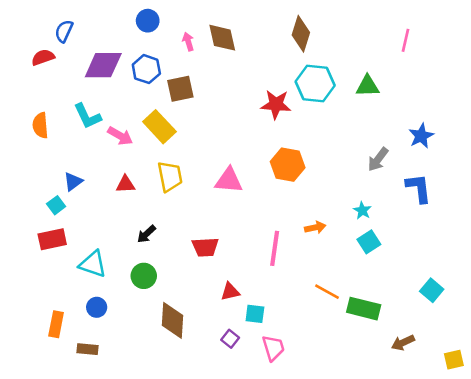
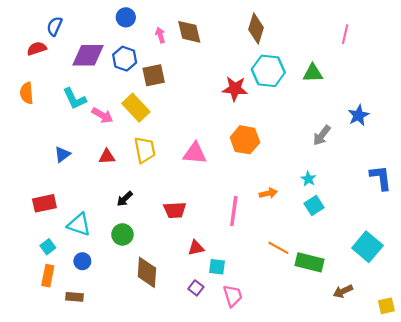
orange semicircle: (40, 125) -> (27, 93), moved
blue L-shape: (419, 188) -> (381, 178), moved
cyan square: (56, 205) -> (48, 247), moved
cyan square: (432, 290) -> (367, 247), size x1.5

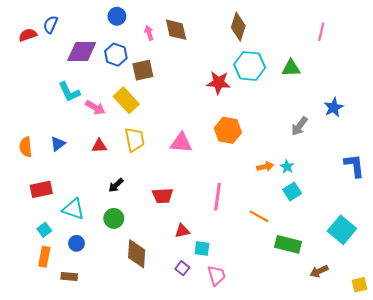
red semicircle: (37, 49) -> (28, 35), moved
orange semicircle: (27, 93) -> (26, 147), moved
orange arrow: (268, 193) -> (265, 167), moved
orange line: (278, 248) -> (259, 216), moved

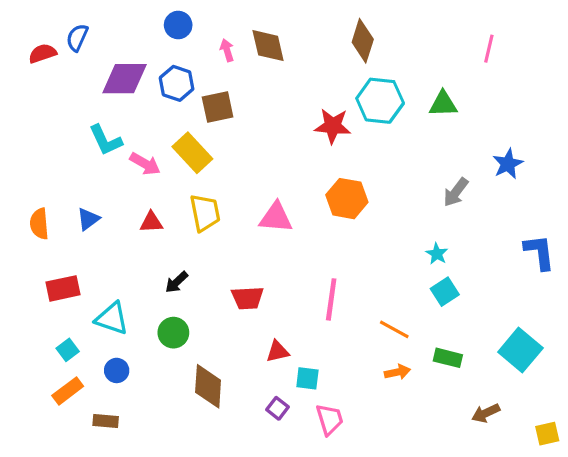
orange arrow: (265, 167) -> (397, 372), moved
green rectangle: (288, 244) -> (448, 358), moved, size x0.7
orange rectangle: (44, 257) -> (68, 391), turned 42

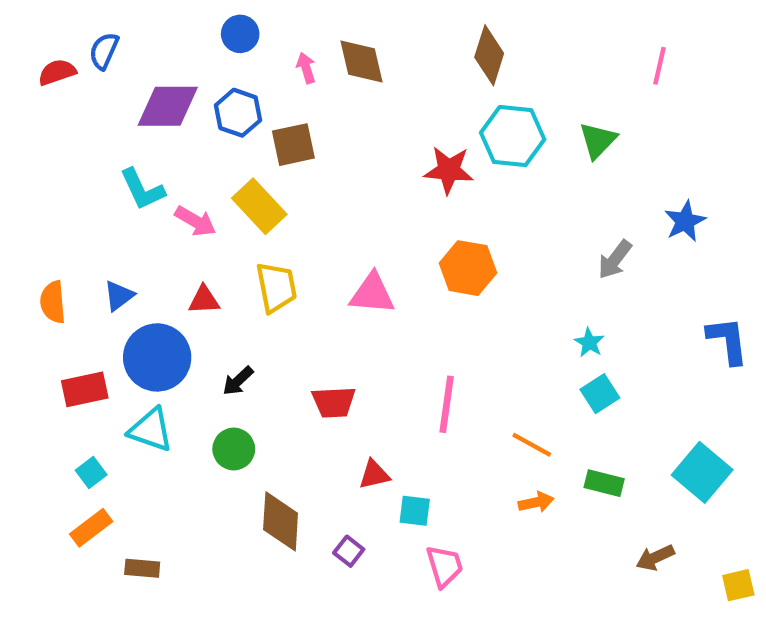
green triangle: (443, 104) -> (598, 140), turned -44
blue circle: (117, 370) -> (157, 357), moved, size x2.0
purple square: (278, 408) -> (349, 551), moved

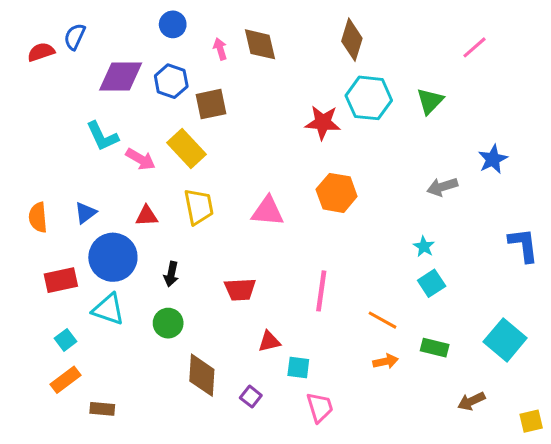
pink line: (660, 66) -> (474, 47), turned 36
gray arrow: (615, 260) -> (442, 187), turned 36
black arrow: (238, 381) -> (171, 274), turned -35

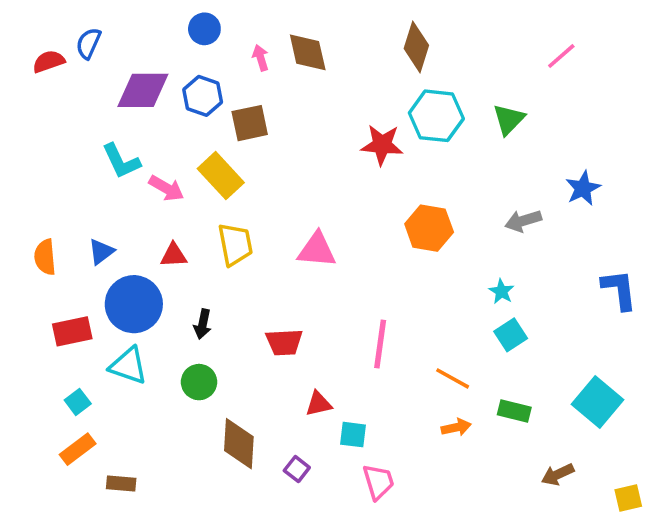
orange hexagon: (337, 193) -> (429, 228), moved

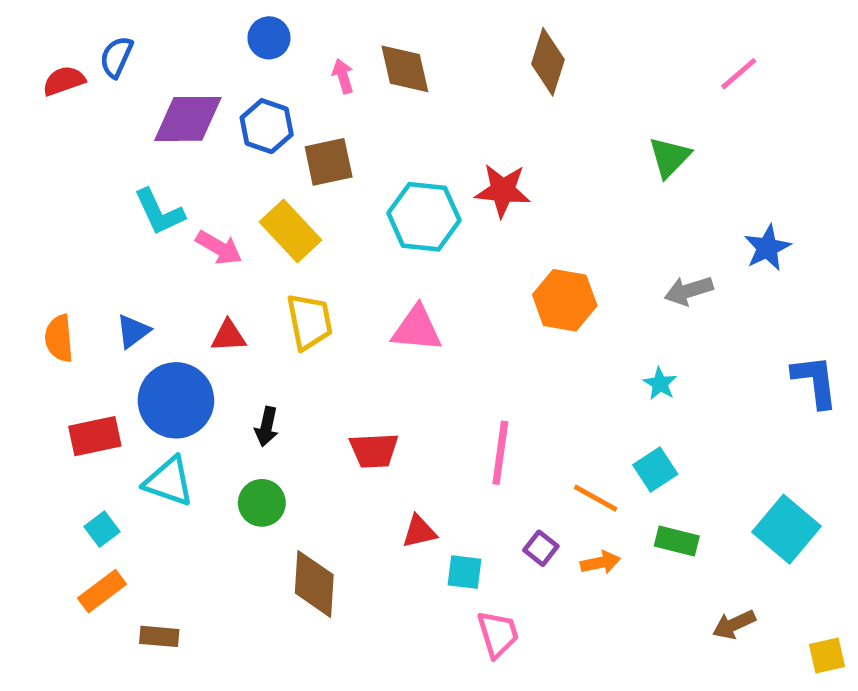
cyan hexagon: (436, 116) -> (424, 217), moved
cyan square: (511, 335) -> (655, 470), moved
purple square: (297, 469) -> (541, 548), moved

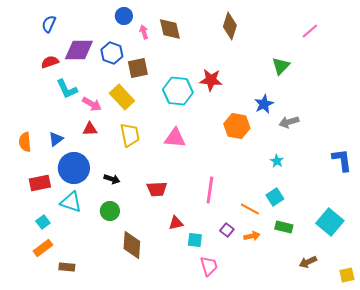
blue circle: (269, 38) -> (124, 16), moved
red semicircle: (64, 81) -> (50, 62), moved
blue star: (767, 248) -> (264, 104), moved
red triangle: (228, 336) -> (90, 129), moved
black arrow: (267, 427) -> (112, 179), turned -84

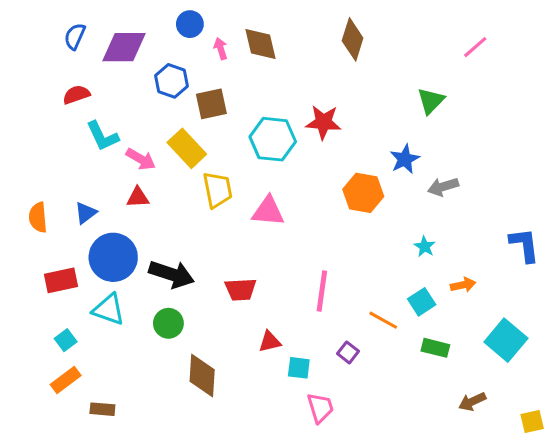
purple diamond: (79, 50) -> (124, 47), moved
yellow trapezoid: (130, 135) -> (218, 190), moved
black arrow: (112, 179) -> (171, 274), size x1.8
orange arrow: (252, 236) -> (463, 285), moved

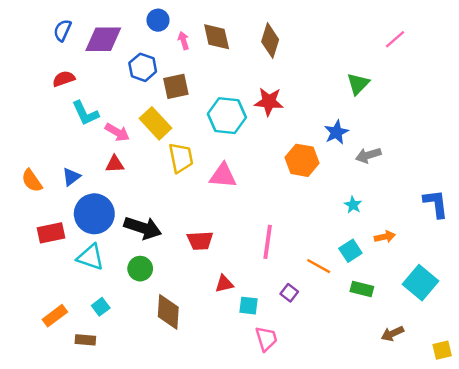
brown diamond: (353, 39) -> (270, 41), moved
orange semicircle: (38, 217) -> (32, 181), turned -30
cyan square: (66, 340) -> (101, 307), moved

